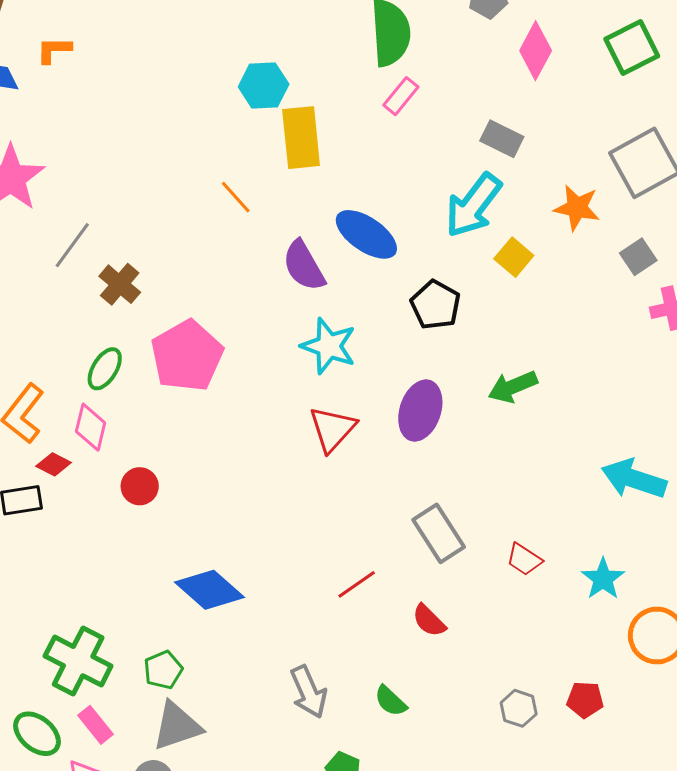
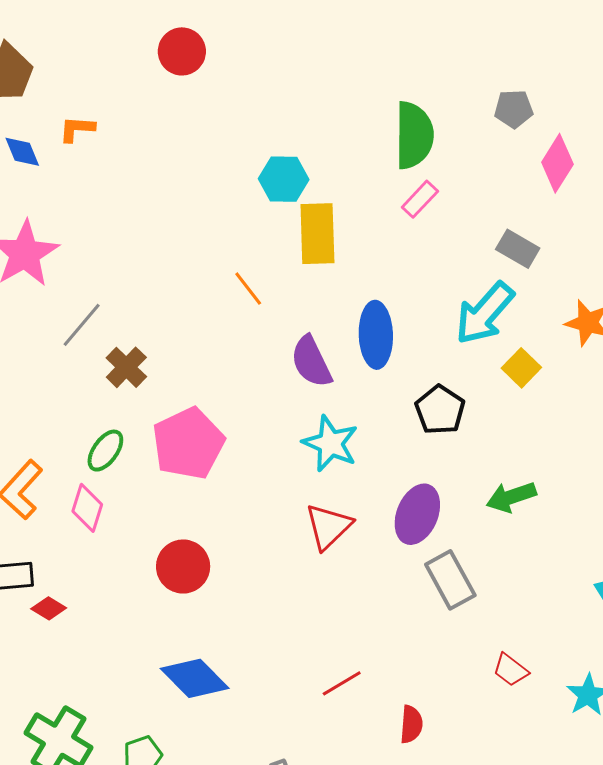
blue ellipse: (366, 234) -> (376, 335), turned 50
red diamond: (54, 464) -> (49, 608), moved
red circle: (140, 486) -> (183, 567), moved, size x1.4
gray rectangle: (439, 533) -> (450, 580), moved
red semicircle: (429, 621) -> (411, 724), turned -135

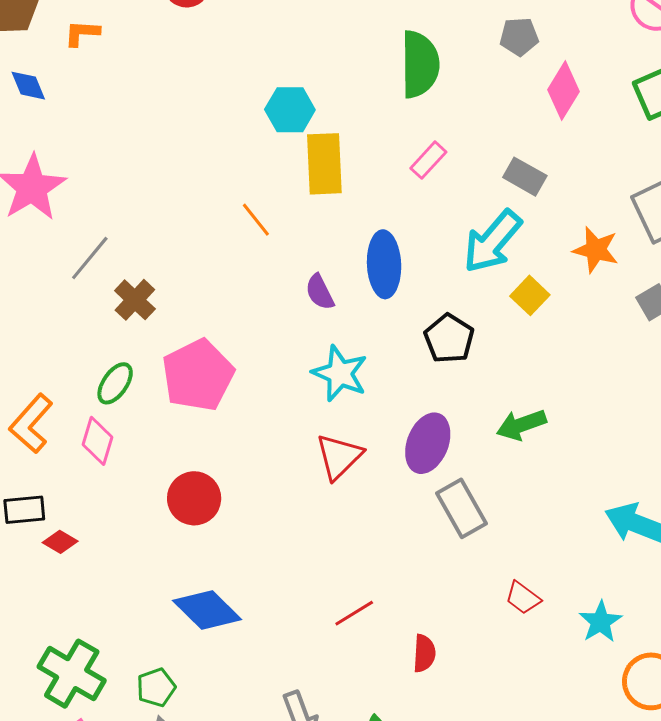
orange L-shape: (77, 129) -> (82, 33), moved
pink rectangle: (420, 199) -> (428, 160), moved
purple semicircle: (311, 362) -> (320, 292), size x0.7

